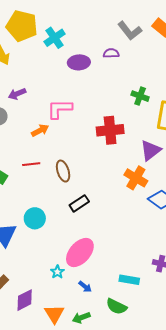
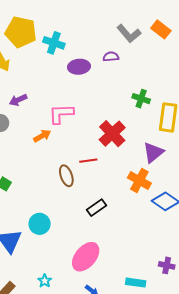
cyan cross: (55, 38) -> (54, 43), turned -35
red cross: (110, 130) -> (112, 134), turned -36
red line: (31, 164) -> (88, 161), moved
black rectangle: (79, 203) -> (96, 208), moved
cyan star: (57, 272) -> (45, 281), moved

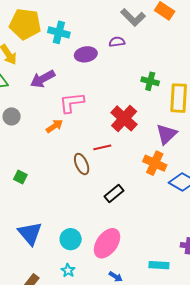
purple arrow: (18, 100) -> (43, 79), moved, size x1.4
cyan circle: (40, 224) -> (71, 239), moved

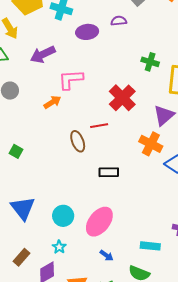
black rectangle: (114, 194) -> (109, 172), turned 36

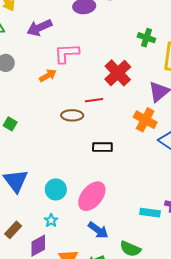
brown ellipse: (78, 141) -> (72, 115), turned -70
cyan rectangle: (150, 246) -> (150, 213), moved
blue arrow: (106, 255) -> (98, 230), size x1.5

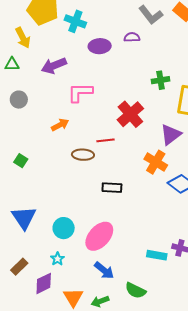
green cross: (146, 38) -> (160, 80), turned -30
orange arrow: (48, 76) -> (60, 125), moved

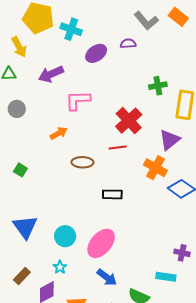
purple ellipse: (100, 46) -> (96, 53), turned -30
red line: (105, 140) -> (118, 147), moved
cyan rectangle: (157, 255) -> (166, 277), moved

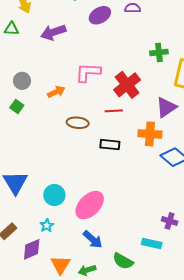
pink L-shape: (78, 100) -> (88, 72), moved
gray circle: (17, 109) -> (22, 81), moved
orange cross: (155, 168) -> (150, 134), turned -30
green square: (20, 170) -> (17, 106), moved
black rectangle: (112, 194) -> (110, 145), moved

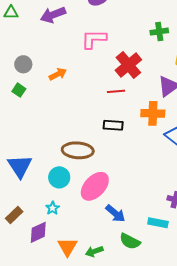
pink L-shape: (88, 72) -> (94, 39), moved
brown ellipse: (78, 123) -> (78, 150), moved, size x1.4
blue arrow: (93, 239) -> (115, 213), moved

